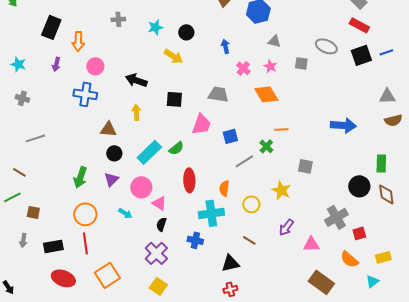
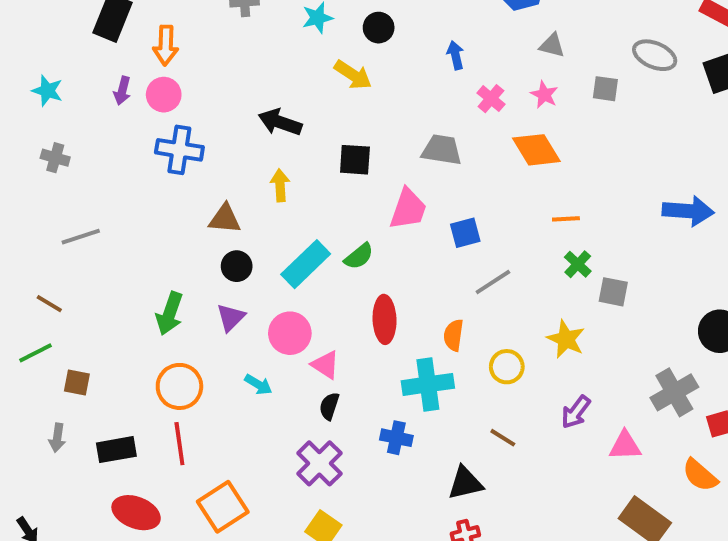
pink circle: (95, 66) -> (164, 95), moved
green cross: (266, 146) -> (578, 264), moved

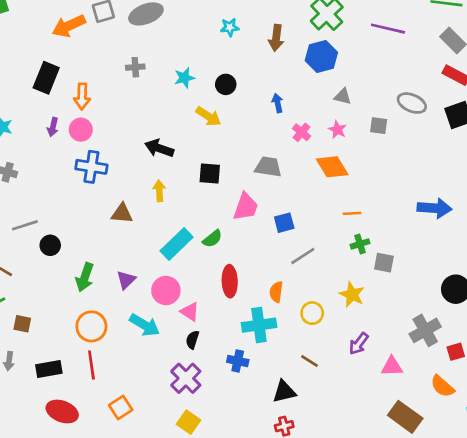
green cross: (578, 264) -> (360, 244), turned 30
black circle: (237, 266) -> (50, 245), moved
cyan arrow: (258, 384) -> (145, 325), size x1.6
orange square: (223, 507) -> (121, 408), size x0.7

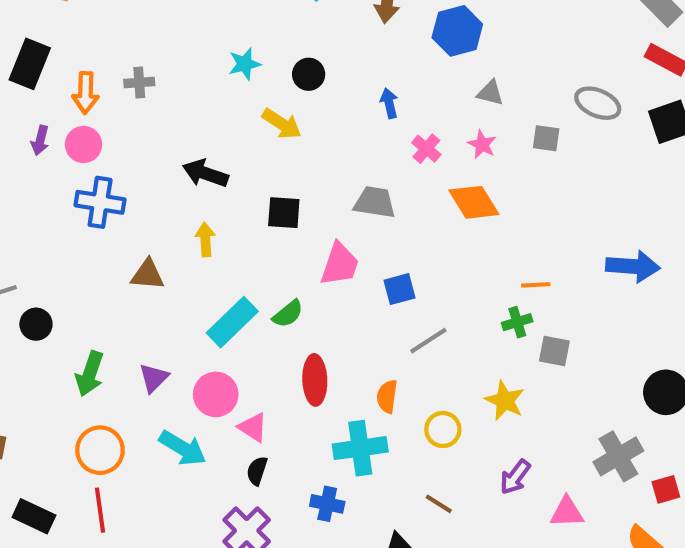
gray cross: (135, 67) -> (139, 83), moved
orange line: (352, 213) -> (536, 285), moved
black rectangle: (49, 369) -> (34, 516), turned 35

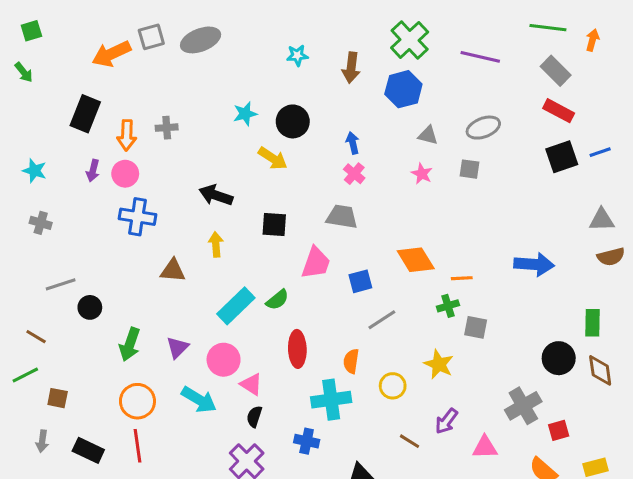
black circle: (309, 74) -> (293, 121), size x1.4
gray ellipse: (598, 103) -> (483, 128), moved, turned -44
pink cross: (426, 149) -> (354, 174), moved
orange diamond: (474, 202) -> (416, 260), moved
brown line: (439, 504) -> (410, 441), moved

